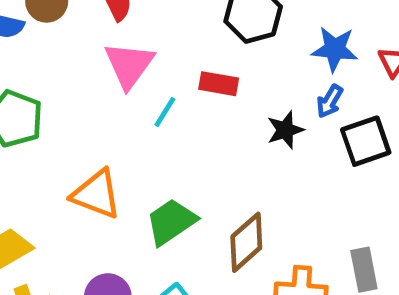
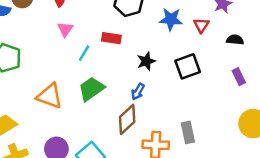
pink triangle: (129, 65) -> (65, 29), size x0.6
blue arrow: (330, 101) -> (138, 92), moved
green trapezoid: (171, 222) -> (91, 89), moved

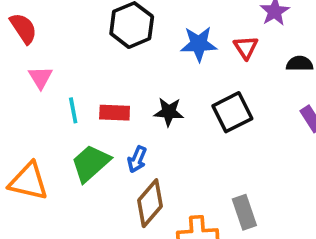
red rectangle: (111, 38) -> (115, 113), moved
cyan line: (84, 53) -> (73, 110), turned -35
black star: (146, 61) -> (169, 112), turned 30
blue arrow: (138, 92) -> (137, 159), moved

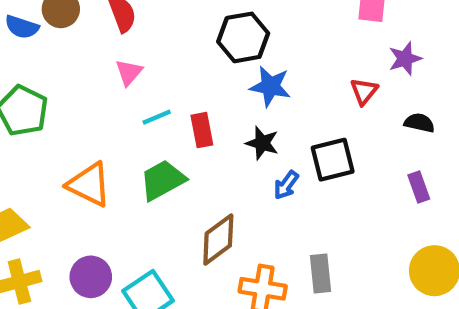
blue star: (199, 44) -> (270, 86), moved
cyan line: (73, 110) -> (157, 117), turned 65
red rectangle: (115, 113) -> (202, 130), turned 64
blue arrow: (137, 159) -> (286, 185), moved

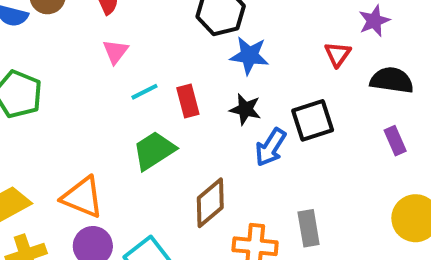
black semicircle: (419, 123) -> (392, 80), size x1.5
orange triangle: (89, 184) -> (82, 197), moved
blue arrow: (286, 185) -> (271, 147), size x1.4

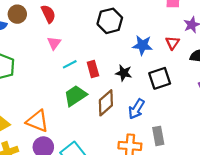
blue star: (249, 56) -> (142, 45), moved
blue arrow: (271, 147) -> (136, 109), moved
brown diamond: (210, 203) -> (106, 103), moved

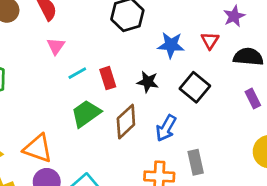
black square: (160, 78) -> (195, 87), turned -30

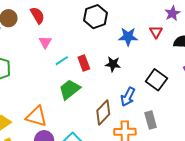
black square: (195, 87) -> (156, 80), moved
brown diamond: (126, 122) -> (103, 112), moved

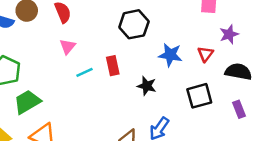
red rectangle: (84, 63) -> (113, 66), moved
black square: (156, 80) -> (199, 96), moved, turned 30
green trapezoid: (70, 89) -> (27, 102), moved

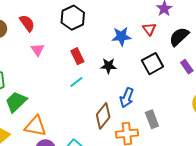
black hexagon: (134, 24) -> (73, 18), moved
cyan line: (84, 72) -> (76, 82), moved
black semicircle: (238, 72) -> (179, 37), turned -40

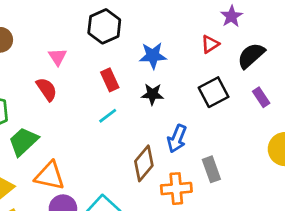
red semicircle: (27, 23) -> (47, 89), moved
red triangle: (149, 29) -> (210, 44), turned 32
blue star: (121, 36) -> (153, 56), moved
pink triangle: (38, 50) -> (58, 57), moved

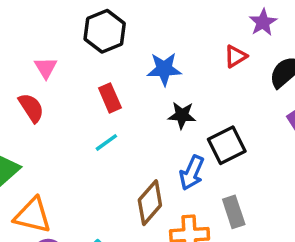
black square: (214, 92) -> (227, 145), moved
black star: (152, 94) -> (182, 115), moved

